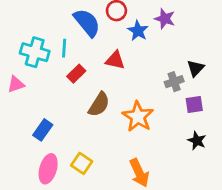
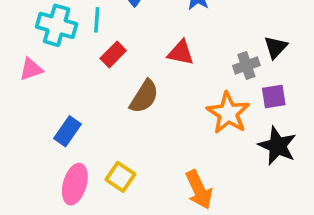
red triangle: (115, 60) -> (181, 53), moved
orange star: (138, 117) -> (228, 113), moved
black star: (197, 141) -> (277, 146), size x1.5

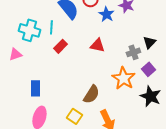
brown semicircle: (144, 97) -> (91, 94), moved
purple square: (274, 97) -> (148, 69), turned -32
blue rectangle: (68, 131) -> (35, 88), turned -35
yellow square: (120, 177) -> (74, 116), moved

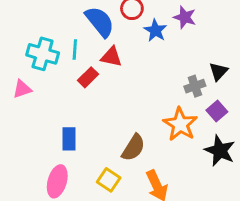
red triangle: (97, 45) -> (111, 57), moved
blue rectangle: (35, 88) -> (69, 139), moved

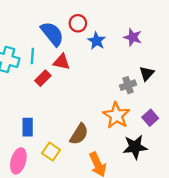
purple star: (185, 17) -> (133, 37), moved
purple square: (217, 111) -> (150, 118), moved
black star: (220, 151) -> (135, 147), moved, turned -30
yellow square: (109, 180) -> (51, 152), moved

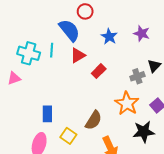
red circle: (78, 23) -> (85, 11), moved
red triangle: (62, 62) -> (78, 55), turned -42
red rectangle: (43, 78) -> (99, 71), moved

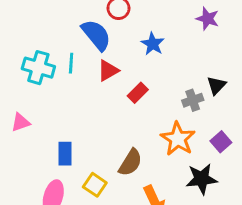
purple star: (142, 33) -> (208, 19), moved
pink triangle: (14, 78) -> (21, 122), moved

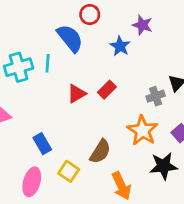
purple star: (208, 19) -> (142, 25), moved
cyan cross: (38, 68) -> (19, 67), turned -32
red triangle: (108, 71) -> (77, 94), moved
blue rectangle: (65, 154) -> (42, 144), turned -30

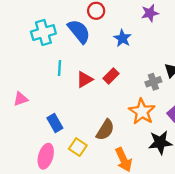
purple star: (142, 25) -> (150, 13), moved, turned -30
cyan line: (48, 63) -> (59, 68), moved
cyan cross: (19, 67) -> (43, 33), moved

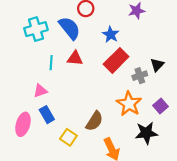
red rectangle: (111, 76) -> (116, 60), moved, size x1.6
red triangle: (85, 79) -> (75, 58), moved, turned 35
pink triangle: (21, 99) -> (40, 91), moved
pink ellipse: (46, 156) -> (23, 124), moved

